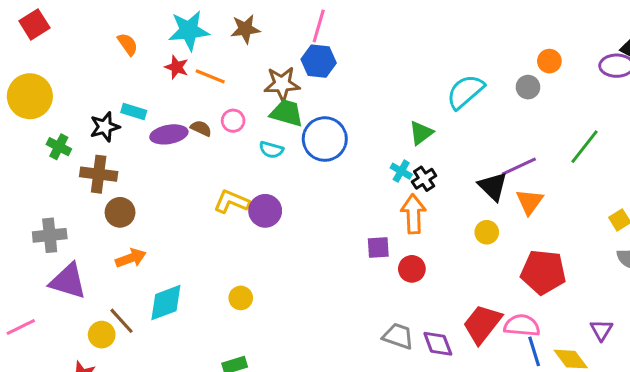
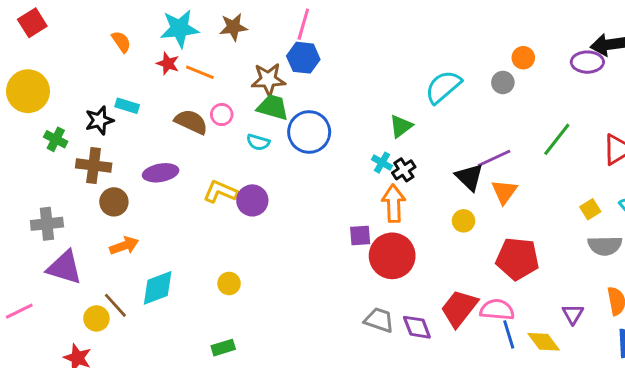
brown semicircle: (201, 128) -> (191, 122), size x1.6
purple ellipse: (169, 134) -> (161, 173), moved
red circle: (412, 269) -> (392, 256), size x1.8

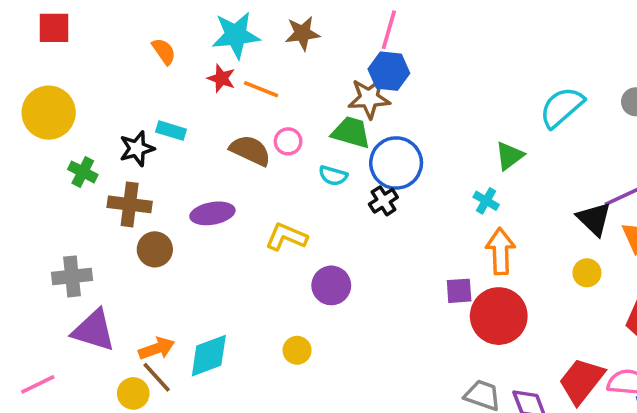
red square: (32, 23) -> (54, 28), turned 32
brown star: (268, 80) -> (369, 98), moved
black cross: (404, 170) -> (383, 201), moved
purple circle: (252, 200) -> (331, 285), moved
orange arrow: (124, 246) -> (157, 348), moved

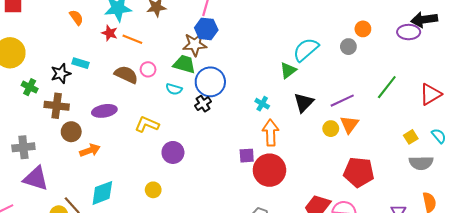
green triangle: (510, 156) -> (288, 70), moved
black triangle: (594, 219) -> (304, 103), moved, turned 30
yellow circle: (587, 273) -> (331, 129), moved
orange arrow: (157, 348) -> (90, 150), moved

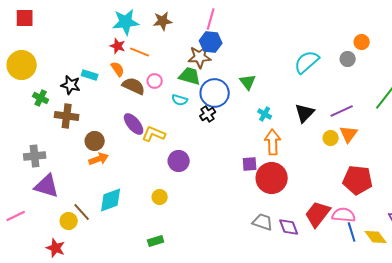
orange semicircle: (76, 17) -> (118, 69), moved
green triangle: (288, 70) -> (248, 82), moved, turned -30
black star: (61, 74) -> (71, 85), turned 30
purple ellipse: (104, 111) -> (134, 124), moved, turned 60
brown circle: (71, 132) -> (95, 141), moved

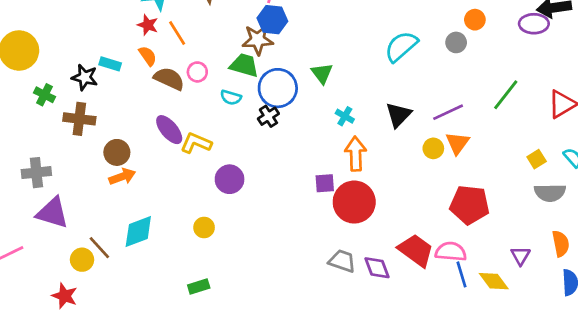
orange line: (140, 52) -> (177, 33), turned 36
red trapezoid: (318, 214) -> (416, 250), turned 88

